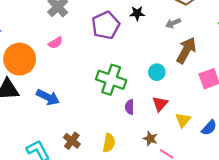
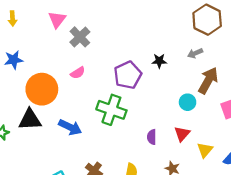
black star: (137, 13) -> (159, 61), moved
purple pentagon: (106, 25) -> (128, 75), moved
cyan circle: (157, 72) -> (188, 102), moved
green cross: (111, 80) -> (111, 110), moved

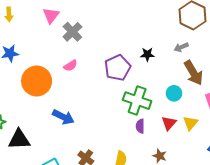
brown arrow: (208, 80) -> (193, 73), turned 120
green cross: (111, 110) -> (137, 101), moved
black triangle: (30, 120) -> (19, 139), moved
yellow triangle: (205, 150) -> (190, 123), moved

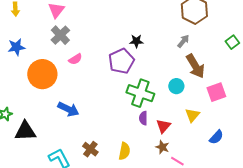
gray cross: (72, 32) -> (60, 35), moved
gray arrow: (181, 47) -> (183, 41), turned 152
black star: (147, 54) -> (136, 41), moved
red triangle: (169, 123) -> (163, 126), moved

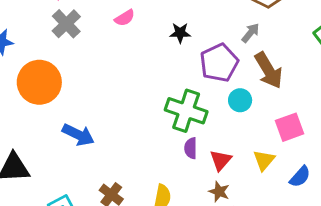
pink semicircle: (75, 59) -> (125, 18), moved
purple pentagon: (121, 61) -> (219, 63), moved
pink square: (216, 92) -> (290, 127), moved
yellow triangle: (192, 115) -> (264, 160), moved

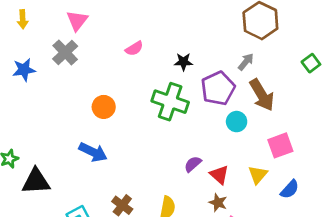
gray cross: (66, 24) -> (65, 52), moved
orange circle: (39, 82) -> (104, 107), moved, size x0.6
green cross: (186, 111) -> (170, 102), moved
purple semicircle: (191, 148) -> (193, 164), turned 48
red triangle: (221, 160) -> (219, 175), turned -30

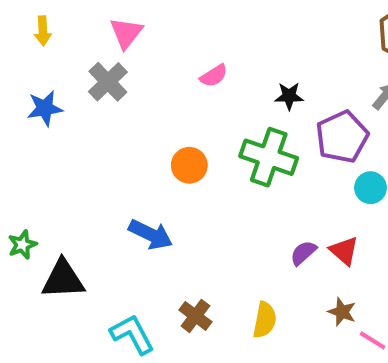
orange circle: (104, 107) -> (189, 165), moved
red triangle: (219, 175) -> (344, 251), moved

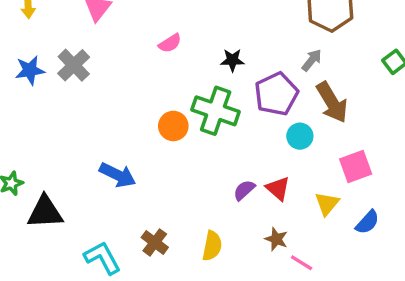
gray cross: (108, 82) -> (74, 65), moved
orange circle: (189, 165) -> (173, 126), moved

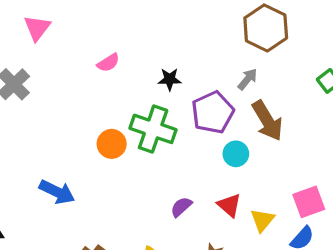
pink square: (356, 166) -> (309, 202), moved
red triangle: (278, 188) -> (229, 205), moved

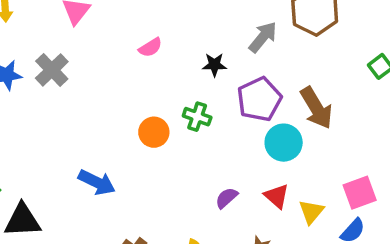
gray arrow: (247, 79) -> (263, 37), moved, size x1.4
green cross: (153, 129) -> (197, 117), size x0.6
cyan circle: (236, 154) -> (284, 143), size x1.4

